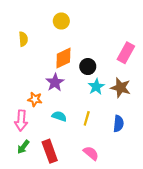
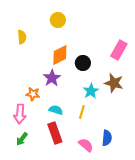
cyan star: (96, 87) -> (91, 91), moved
blue semicircle: (118, 124) -> (107, 138), moved
red rectangle: (50, 151) -> (55, 133), moved

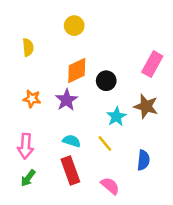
orange star: (33, 94) -> (32, 99), moved
yellow line: (82, 112) -> (105, 144), turned -56
blue semicircle: (107, 138) -> (143, 160), moved

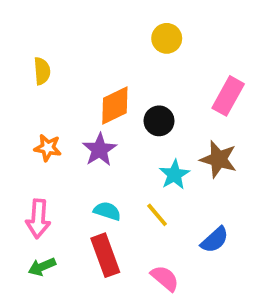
yellow circle: (74, 26) -> (167, 38), moved
blue semicircle: (143, 160) -> (215, 240), turned 42
green arrow: (28, 178) -> (42, 267), turned 30

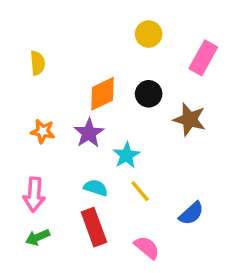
pink rectangle: (228, 96) -> (203, 58), moved
black circle: (159, 121) -> (149, 94), moved
brown star: (218, 159) -> (190, 119), moved
cyan star: (174, 175) -> (126, 155), moved

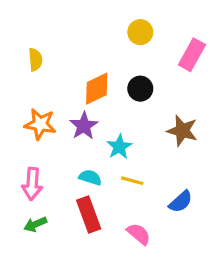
brown star: (190, 119) -> (182, 131), moved
orange star: (43, 131) -> (40, 124), size x1.4
yellow line: (140, 191) -> (132, 181), turned -35

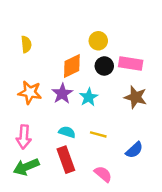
yellow circle: (140, 32) -> (98, 41), moved
pink rectangle: (192, 55) -> (131, 64), moved, turned 70
cyan star: (119, 147) -> (89, 97), moved
green arrow: (35, 224) -> (26, 167), size x1.5

